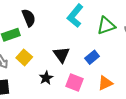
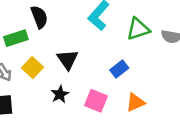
black triangle: (61, 55) -> (68, 60), moved

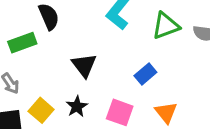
yellow square: (32, 68) -> (41, 110), moved
orange triangle: (135, 102) -> (166, 112), turned -42

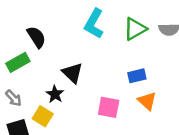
blue rectangle: (145, 74) -> (137, 76), moved, turned 36
black star: (77, 107) -> (55, 94), moved

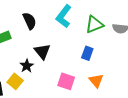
black semicircle: (36, 37) -> (30, 21), moved
blue rectangle: (137, 76) -> (87, 53), moved, turned -64

